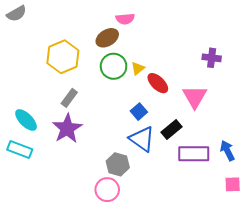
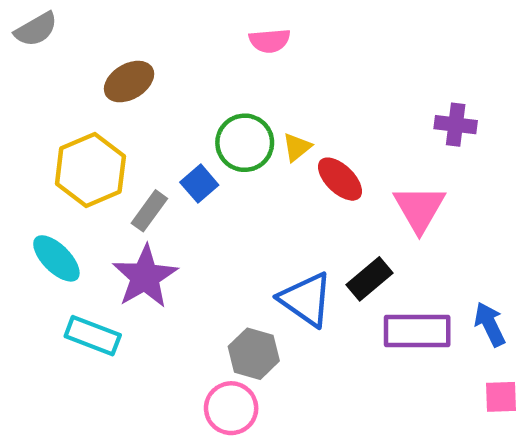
brown ellipse: (107, 38) -> (129, 82), moved
yellow hexagon: (63, 57) -> (90, 170), moved
blue square: (139, 112) -> (199, 184), moved
cyan rectangle: (20, 150) -> (93, 336), moved

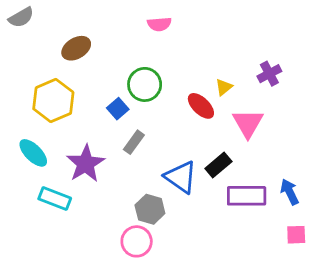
purple cross: (456, 125) -> (269, 74), turned -35
yellow triangle: (297, 147) -> (224, 87), moved
gray rectangle: (149, 211) -> (134, 142), moved

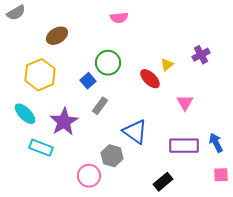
pink triangle: (248, 123) -> (185, 103), moved, size x0.7
black rectangle: (218, 165) -> (163, 182), moved
pink circle: (137, 241) -> (89, 176), moved

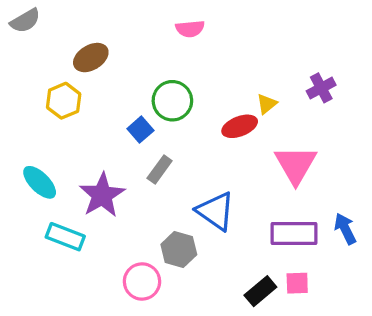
yellow hexagon: (40, 75) -> (64, 101), moved, size x0.7
red ellipse: (150, 79) -> (240, 126), turned -65
pink triangle: (185, 103) -> (296, 165), size x1.6
pink square: (221, 175) -> (297, 283), moved

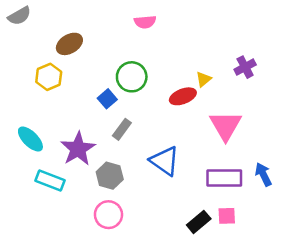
gray hexagon: (179, 249) -> (110, 176), moved

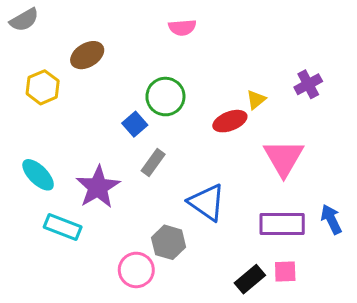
yellow hexagon: (49, 77) -> (43, 87), moved
gray hexagon: (110, 176) -> (169, 242), moved

